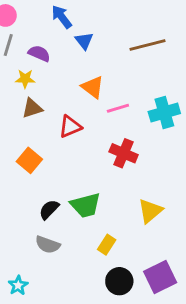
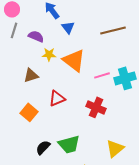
yellow star: (25, 79) -> (49, 54), moved
orange triangle: (93, 87) -> (74, 60), size x1.4
pink line: (118, 108) -> (102, 75), moved
red triangle: (70, 127) -> (57, 98), moved

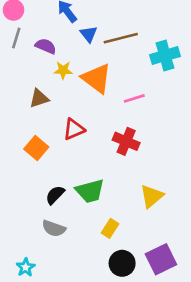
brown line: (113, 30) -> (121, 38), moved
cyan cross: (125, 78) -> (165, 56), moved

